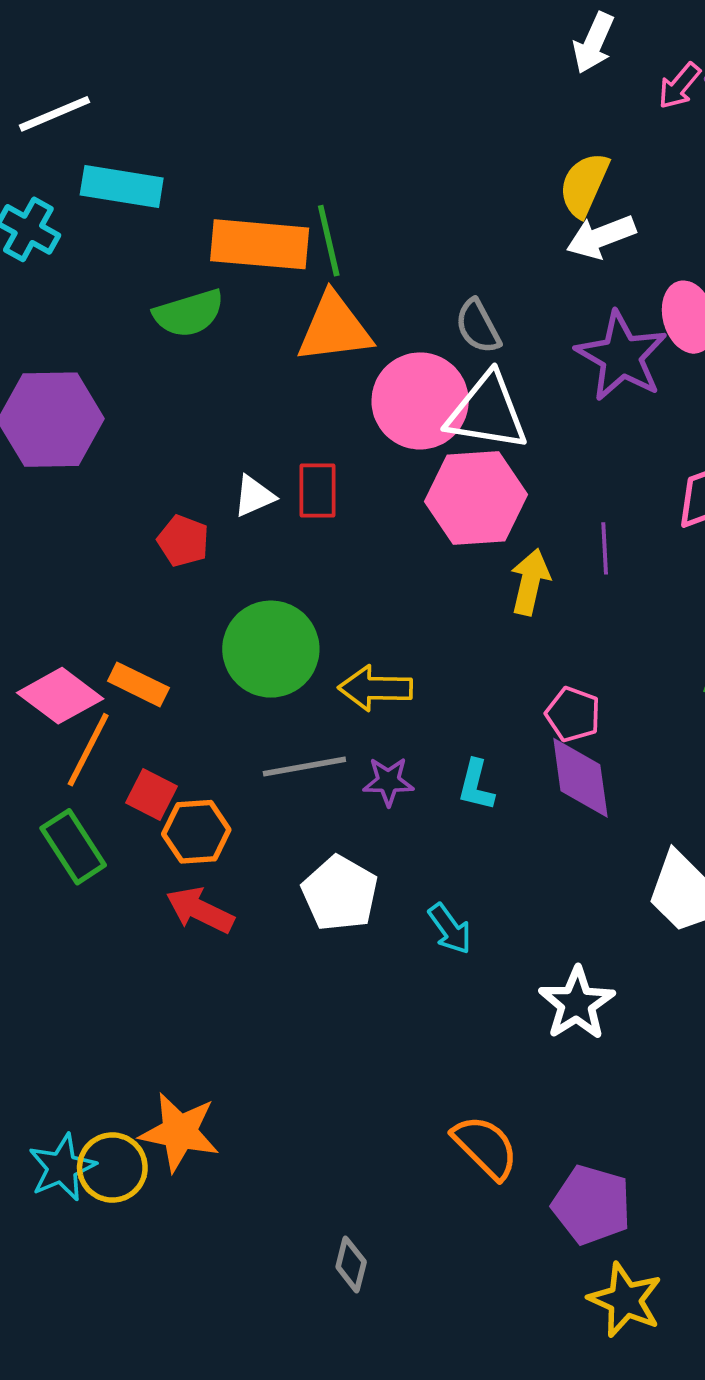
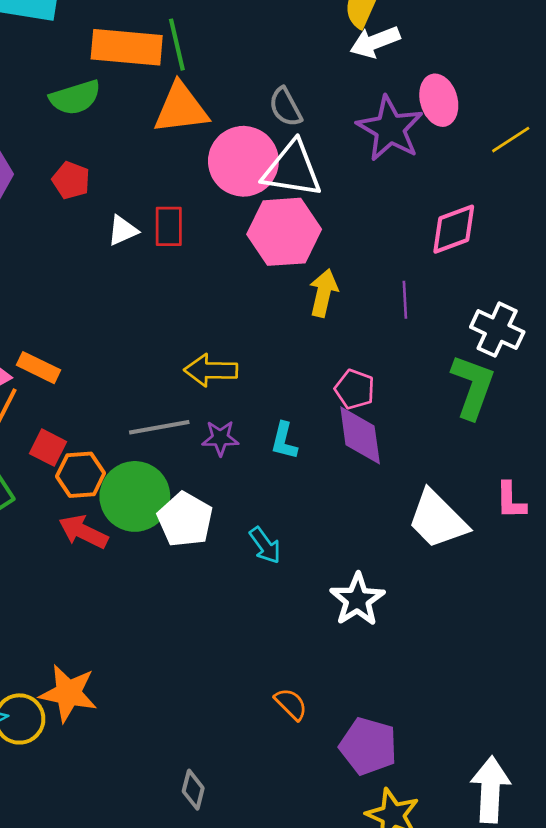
red pentagon: (183, 541) -> (71, 180), moved
purple line: (605, 548) -> (405, 300), moved
green circle: (271, 649) -> (135, 496), moved
orange semicircle: (485, 1147) -> (291, 704), size x0.7

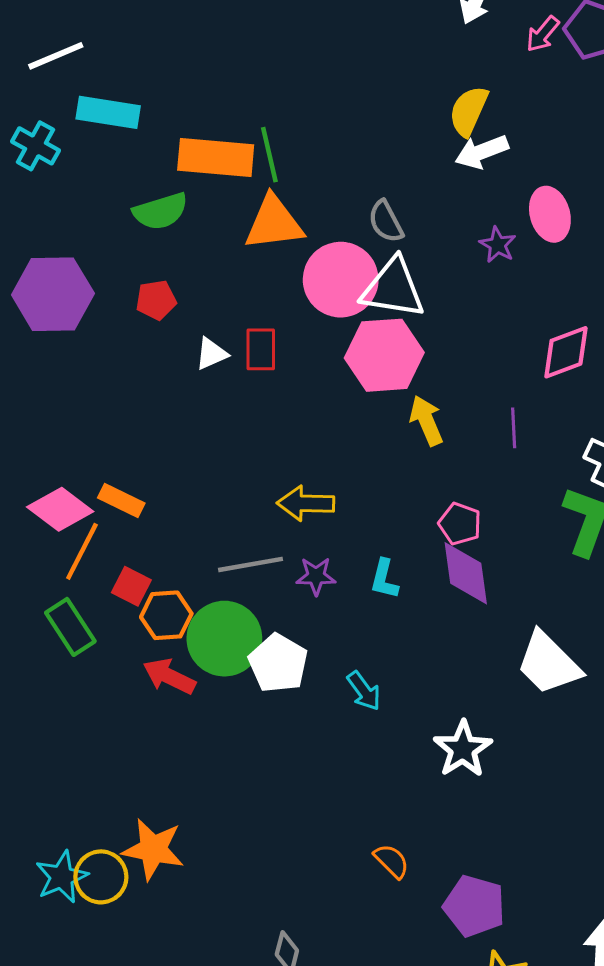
purple star: (390, 129) -> (498, 245), size x0.5
red pentagon: (71, 180) -> (156, 300), turned -30
yellow arrow: (323, 293) -> (426, 421), turned -36

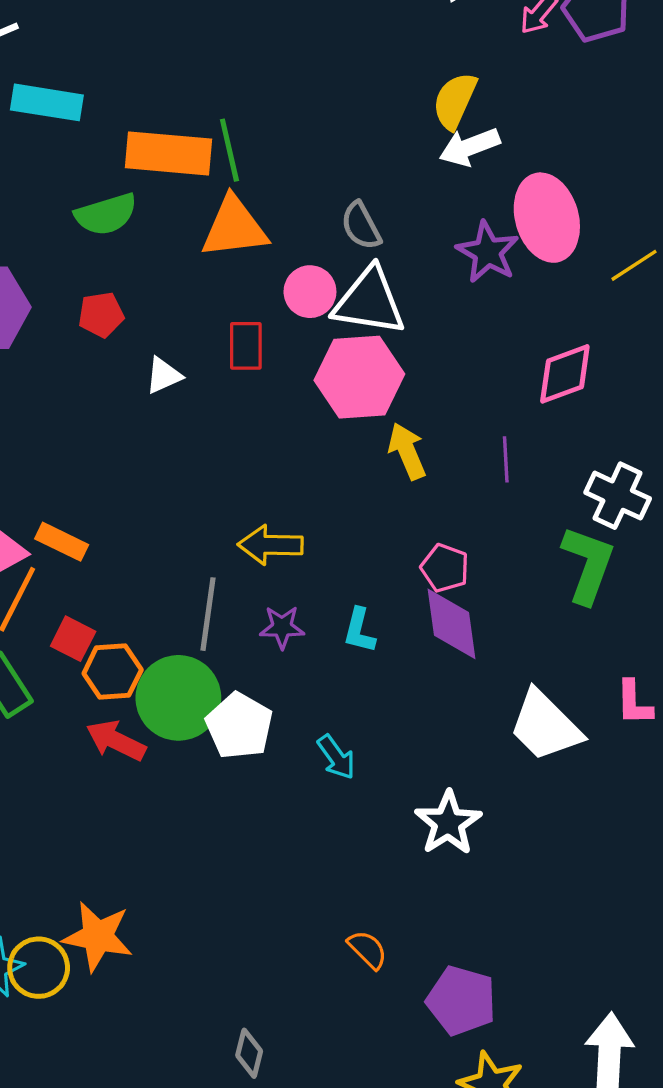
pink ellipse: (550, 214) -> (547, 218), size x1.4
purple star: (498, 245) -> (488, 252), size x1.5
pink circle: (341, 280) -> (310, 292), size x0.6
red rectangle: (261, 349) -> (246, 346), moved
gray line: (251, 564) -> (208, 614), turned -72

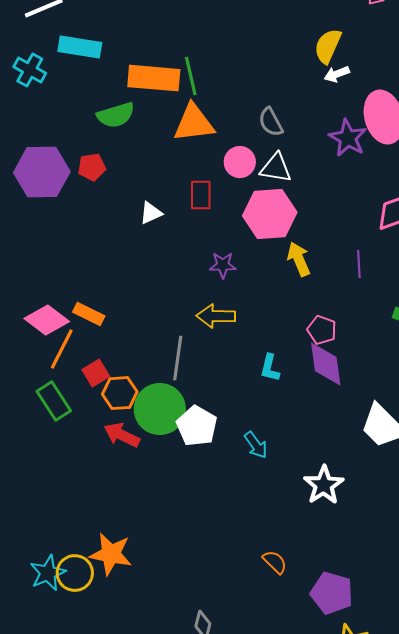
white arrow: (470, 147) -> (337, 74), size x0.7
white triangle: (369, 301) -> (276, 168), size x0.7
red pentagon: (101, 315) -> (92, 167), moved
purple star: (282, 627) -> (223, 265), moved
red square: (73, 639) -> (96, 373), turned 32

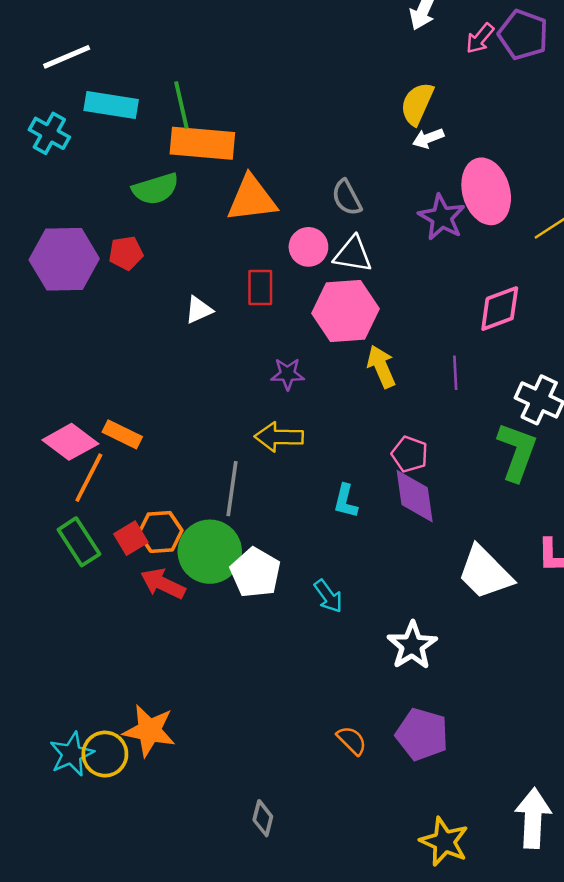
green line: (191, 76) -> (181, 105), moved
red square: (96, 373) -> (131, 538), moved
purple pentagon: (332, 593) -> (422, 734), moved

